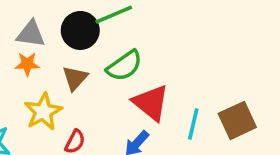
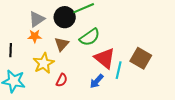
gray triangle: (31, 34) -> (37, 19), turned -42
brown square: (237, 120) -> (141, 58), moved, turned -35
cyan line: (193, 124) -> (119, 70), moved

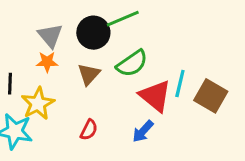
gray triangle: (37, 19) -> (50, 36), turned -36
yellow star: (44, 63) -> (38, 104), moved
cyan line: (119, 70) -> (180, 84), moved

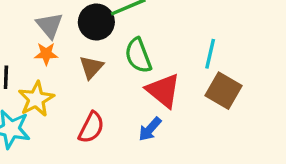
green semicircle: (132, 63) -> (138, 55), turned 104
cyan line: (180, 84) -> (210, 54), moved
red semicircle: (89, 130) -> (91, 127), size x1.4

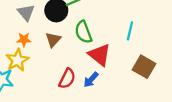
orange star: (46, 54) -> (24, 40), moved
brown square: (224, 91) -> (144, 67), moved
red semicircle: (91, 127) -> (67, 79), moved

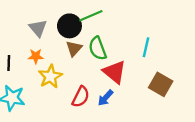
brown triangle: (53, 40) -> (74, 48), moved
yellow star: (17, 60) -> (50, 77), moved

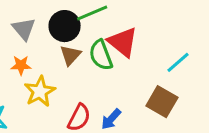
cyan line: (146, 47) -> (178, 62), moved, turned 36
red triangle: (114, 72) -> (123, 42), moved
brown square: (161, 84) -> (162, 102), moved

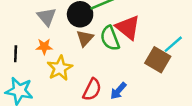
brown square: (162, 102) -> (158, 60), moved

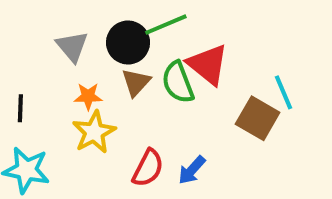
cyan line: (173, 44) -> (284, 92), turned -72
orange star: (44, 47) -> (88, 96), moved

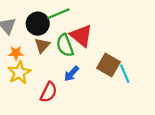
cyan line: (284, 92) -> (125, 74), moved
blue arrow: (192, 170) -> (71, 74), moved

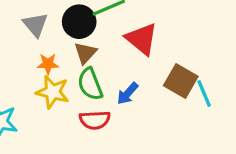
green semicircle: (65, 45) -> (90, 84), moved
yellow star: (19, 73) -> (53, 92), turned -30
red semicircle: (49, 92) -> (95, 120), turned 60

